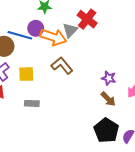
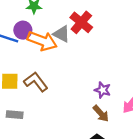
gray triangle: (70, 30) -> (62, 34), turned -49
brown L-shape: (62, 66) -> (36, 82), moved

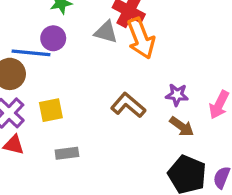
orange arrow: (42, 41) -> (141, 38), moved, turned 60
brown L-shape: (36, 82) -> (128, 105), moved

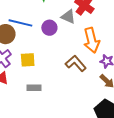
purple circle: (53, 38) -> (49, 28), moved
orange arrow: (141, 38) -> (92, 40), moved

